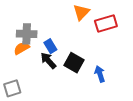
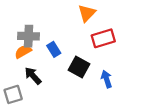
red rectangle: (106, 24) -> (103, 38), moved
black arrow: (48, 61) -> (33, 76), moved

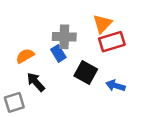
orange triangle: (87, 13) -> (102, 24), moved
gray cross: (29, 36) -> (64, 37), moved
blue arrow: (107, 79) -> (115, 86), turned -56

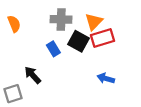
gray cross: (64, 37) -> (61, 19), moved
orange semicircle: (25, 56) -> (14, 24), moved, turned 98
black square: (86, 73) -> (78, 41), moved

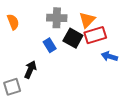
black arrow: (33, 75) -> (30, 70), turned 66
blue arrow: (106, 78) -> (109, 56), moved

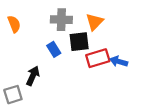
red rectangle: (95, 35) -> (98, 58), moved
black square: (73, 38) -> (79, 42), turned -36

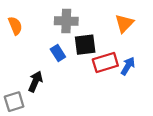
orange triangle: (94, 22) -> (124, 23), moved
blue arrow: (119, 61) -> (128, 66), turned 105

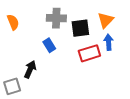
black square: (85, 45) -> (80, 28), moved
blue arrow: (128, 66) -> (109, 42), moved, turned -35

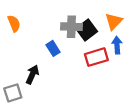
gray cross: (56, 18) -> (71, 27), moved
black square: (80, 28) -> (87, 30), turned -30

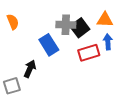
orange triangle: (114, 21) -> (105, 20), turned 48
blue rectangle: (53, 48) -> (49, 45), size x1.5

